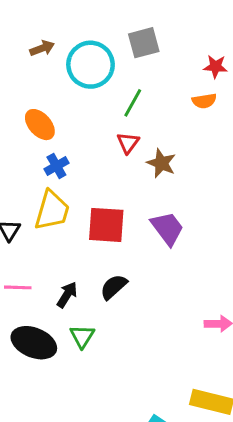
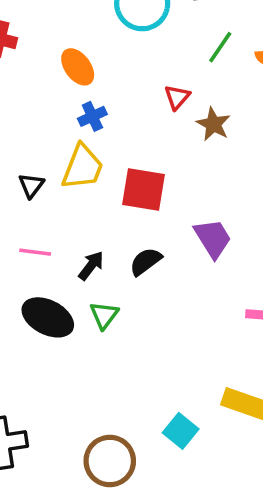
green line: (133, 103) -> (220, 47), moved
purple trapezoid: (167, 228) -> (213, 238), moved

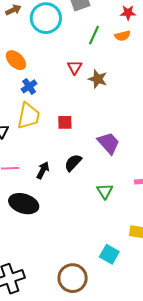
red square: (144, 189) -> (65, 122), size x0.6
green triangle: (104, 315) -> (105, 191), moved

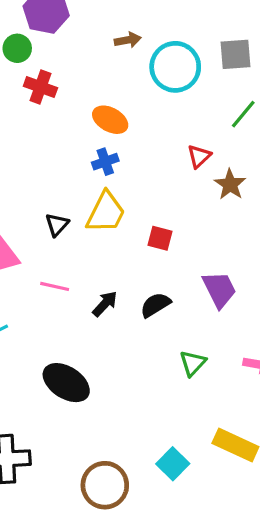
orange ellipse: (16, 60) -> (110, 120), turned -30
blue cross: (29, 86) -> (105, 162), moved
black ellipse: (24, 204) -> (66, 383), moved

